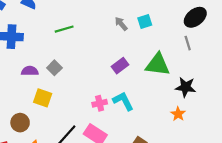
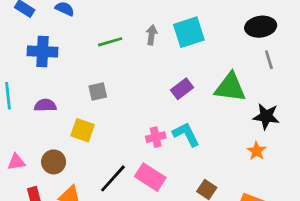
black ellipse: (195, 17) -> (261, 27), moved, turned 30
cyan square: (145, 22) -> (189, 32), moved, size x1.6
gray arrow: (121, 24) -> (152, 35), moved, turned 48
gray square: (54, 68) -> (98, 92), turned 32
purple semicircle: (30, 71) -> (45, 105), moved

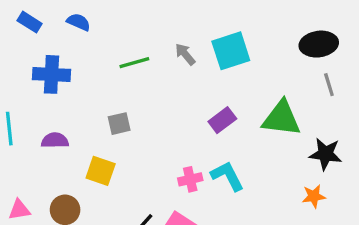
gray arrow: (152, 35) -> (185, 54), turned -48
orange star: (256, 151) -> (314, 196), turned 30

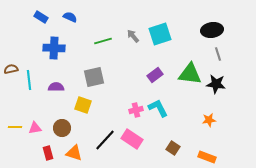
gray square: (119, 124) -> (94, 77), size x1.5
black star: (326, 154) -> (216, 84), moved

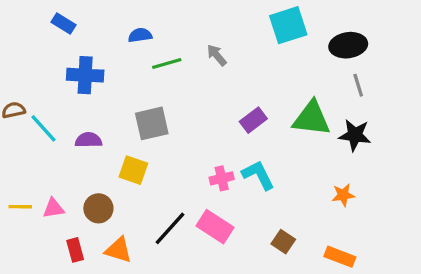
blue semicircle: (70, 17) -> (140, 35), moved, turned -32
cyan square: (160, 34) -> (288, 25), moved
cyan line: (29, 80) -> (44, 128), turned -36

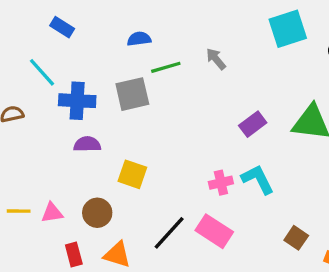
blue cross: (85, 75) -> (77, 101), moved
gray square: (152, 123) -> (132, 94), moved
cyan line: (44, 128) -> (42, 72), moved
brown square: (283, 242) -> (296, 238), moved

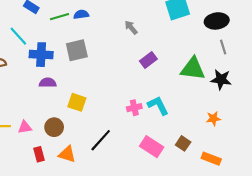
green line: (166, 67) -> (60, 17), moved
purple rectangle: (253, 124) -> (148, 60), moved
pink rectangle: (214, 231) -> (152, 147), moved

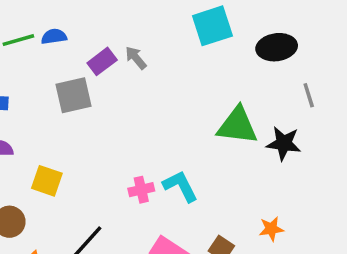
gray line: (223, 47) -> (309, 95), moved
gray square: (77, 50) -> (74, 95), moved
purple rectangle: (148, 60) -> (102, 61), moved
orange star: (213, 119) -> (271, 229), moved

